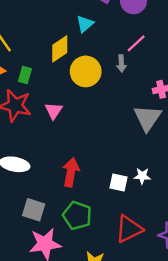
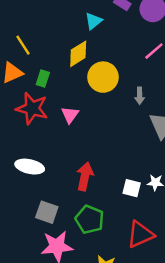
cyan triangle: (85, 24) -> (94, 21), moved
gray arrow: (121, 63) -> (140, 96), moved

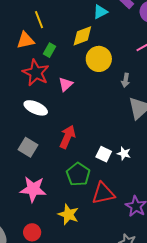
white ellipse: (30, 167) -> (36, 108), moved
gray square: (47, 212) -> (28, 147), moved
green pentagon: (90, 219) -> (78, 174), moved

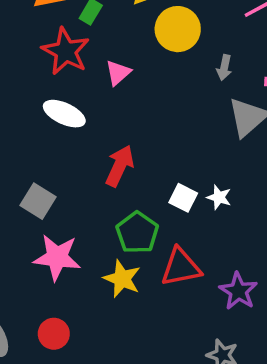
gray square: (28, 147) -> (38, 201), moved
yellow star: (68, 214) -> (122, 279), moved

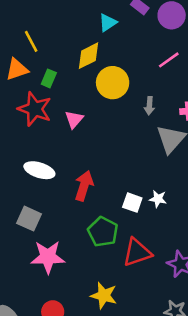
white ellipse: (64, 114) -> (39, 170), moved
yellow star: (122, 279) -> (104, 295), moved

